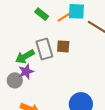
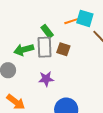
green rectangle: (42, 14) -> (47, 31), moved
purple star: (26, 72) -> (46, 79), moved

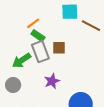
orange line: (71, 21) -> (33, 23), moved

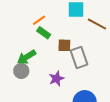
gray rectangle: (40, 52) -> (79, 58), moved
gray circle: (13, 85) -> (21, 71), moved

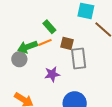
orange line: (39, 20) -> (45, 42), moved

